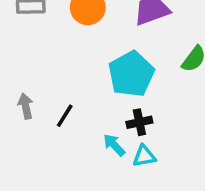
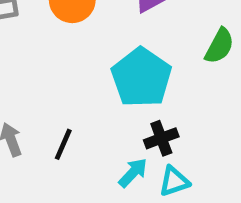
cyan arrow: (114, 145) -> (133, 173), turned 95

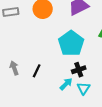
cyan triangle: (174, 181) -> (84, 88), turned -40

